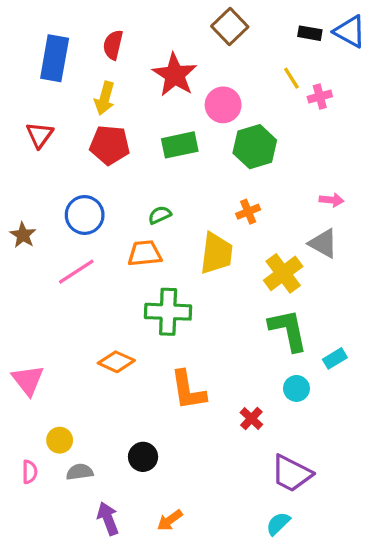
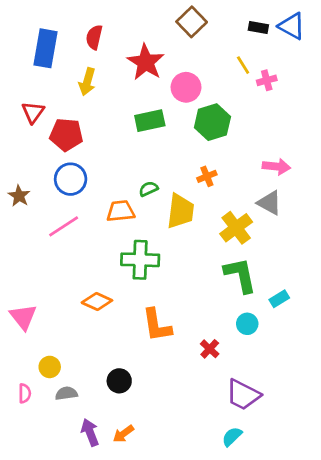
red pentagon: (110, 145) -> (66, 135), moved
pink arrow: (332, 200) -> (276, 167), size x1.4
green semicircle: (160, 215) -> (148, 189), moved
orange arrow: (170, 520) -> (123, 434), moved

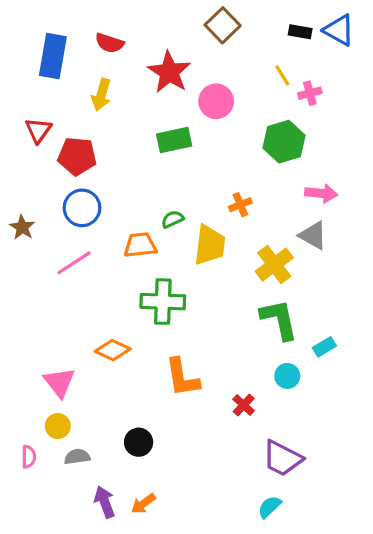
red semicircle: (94, 37) -> (109, 43), turned -85
green hexagon: (212, 122) -> (284, 142), moved
pink triangle: (23, 317) -> (59, 382), moved

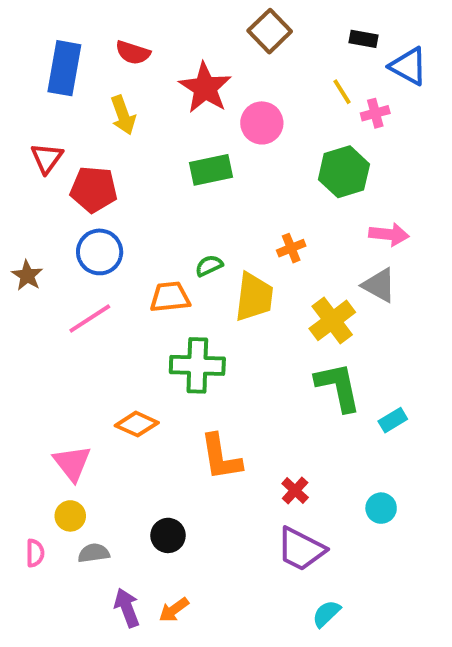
blue triangle: (339, 30) -> (408, 66), moved
yellow arrow: (101, 95) -> (123, 115), turned -36
cyan circle: (287, 376) -> (381, 508), moved
purple trapezoid: (282, 458) -> (301, 549), moved

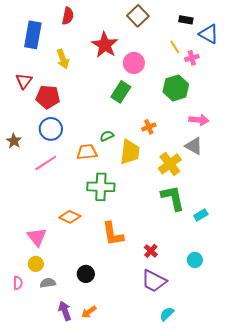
red semicircle: (133, 53) -> (68, 16), moved, turned -96
green rectangle: (211, 170) -> (121, 92), moved, turned -45

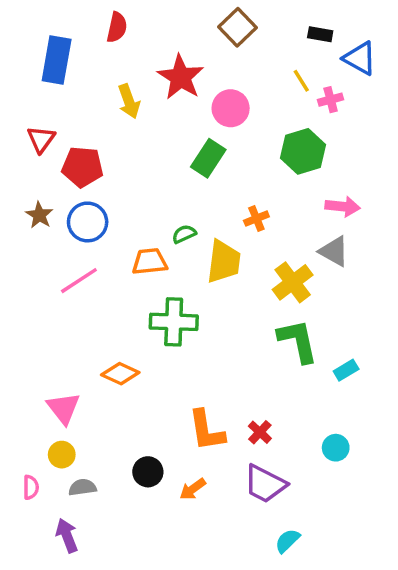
yellow arrow: (63, 59) -> (129, 101), moved
brown star: (14, 141) -> (39, 215), moved
orange L-shape: (113, 234) -> (206, 430), moved
purple arrow: (65, 311) -> (67, 536), moved
orange arrow: (89, 312) -> (193, 489), moved

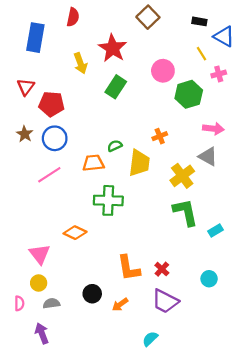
yellow line: (301, 81) -> (202, 54), moved
pink cross: (331, 100) -> (219, 74), moved
pink circle: (231, 108) -> (163, 71), moved
green rectangle: (208, 158) -> (116, 87), moved
cyan semicircle: (287, 541) -> (150, 339), moved

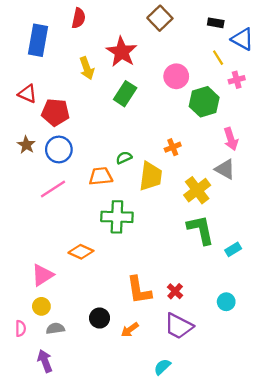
red triangle: (26, 87) -> (27, 94), turned -42
pink arrow: (213, 129) -> (231, 139), turned 66
pink triangle: (40, 254) -> (43, 275), turned 35

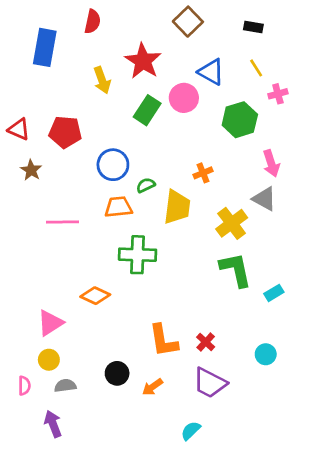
blue triangle: (242, 39) -> (211, 72), moved
pink circle: (176, 76) -> (184, 98), moved
red triangle: (27, 94) -> (19, 129), moved
blue circle: (59, 149) -> (113, 165), moved
pink line: (53, 189) -> (62, 222), turned 32

